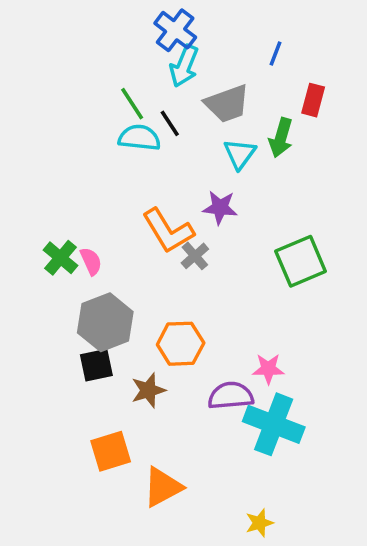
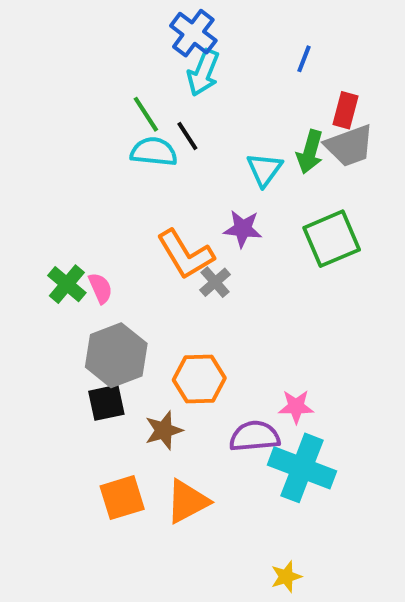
gray trapezoid: (227, 104) -> (349, 146), moved
green square: (301, 261) -> (332, 239), moved
orange triangle: (163, 487) -> (187, 502), moved

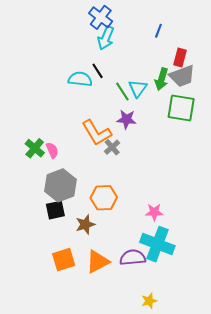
green line: (146, 114) -> (122, 92), moved
green square: (332, 239) -> (181, 108), moved, turned 32
purple semicircle: (255, 436) -> (133, 257), moved

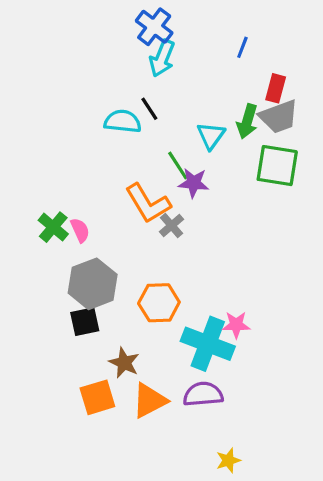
green line: (122, 92) -> (178, 166), moved
brown star: (85, 224) -> (124, 363), moved, turned -30
cyan cross: (157, 244) -> (208, 344), moved

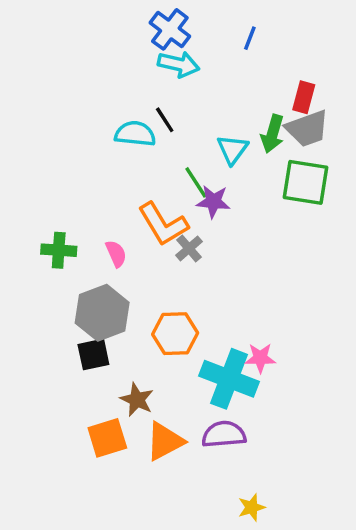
blue line: (242, 47) -> (250, 38), moved
cyan arrow: (162, 58) -> (179, 64), turned -99
green cross: (53, 227) -> (59, 250), turned -36
pink semicircle: (80, 230) -> (116, 254), moved

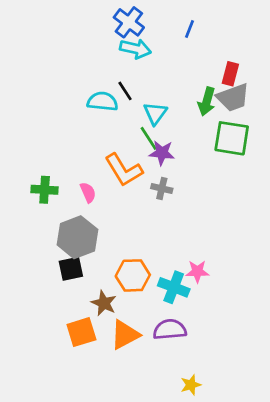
cyan triangle: (232, 149) -> (155, 113), moved
gray cross: (189, 248) -> (162, 188), moved, turned -36
orange hexagon: (175, 334) -> (133, 275), moved
cyan cross: (229, 379) -> (174, 287), size x0.7

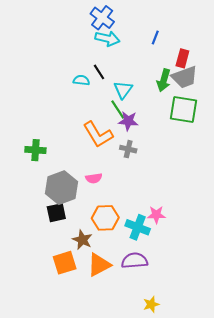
blue line: (189, 29) -> (155, 38), moved
cyan semicircle: (103, 101) -> (81, 80), size x0.7
pink semicircle: (88, 192) -> (94, 178), moved, turned 105

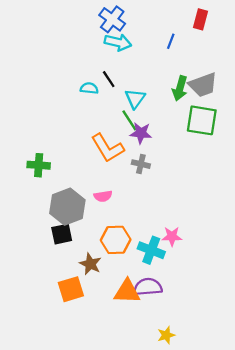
red rectangle: (182, 58) -> (201, 19), moved
orange triangle: (99, 265) -> (127, 292), moved, turned 30

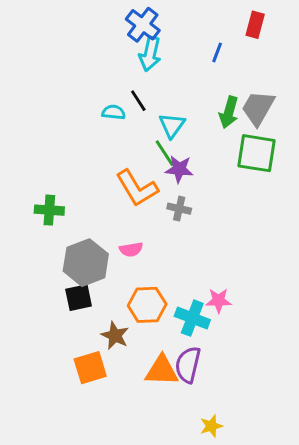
cyan arrow: (118, 42) -> (150, 54), turned 90
gray trapezoid: (203, 85) -> (258, 108), turned 140
purple semicircle: (148, 287) -> (188, 365), turned -72

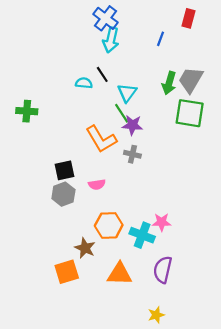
green cross: (49, 210) -> (27, 111), moved
gray hexagon: (86, 263) -> (63, 194), size x0.7
black square: (79, 298) -> (65, 170), moved
purple semicircle: (188, 365) -> (163, 270), moved

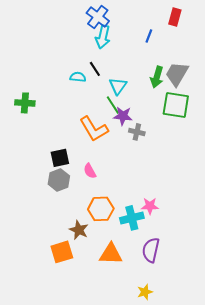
gray cross: (132, 154) -> (137, 132), moved
pink semicircle: (97, 184) -> (90, 171), turned 70
cyan cross: (142, 235) -> (132, 218), turned -35

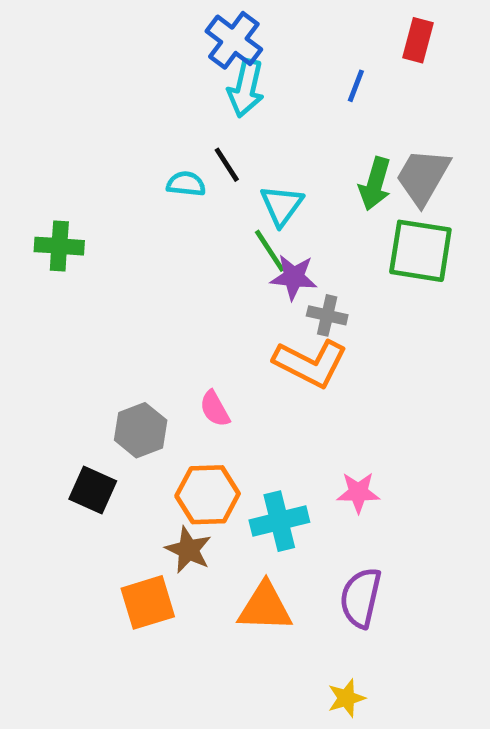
orange L-shape: (94, 129) -> (310, 363), moved, turned -32
black square: (60, 158) -> (93, 490), moved, turned 36
orange hexagon: (101, 209) -> (208, 495), moved
cyan cross: (132, 218) -> (279, 521), moved

